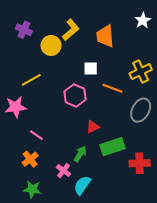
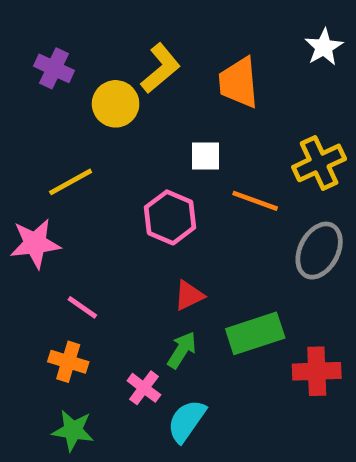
red triangle: (93, 127) -> (189, 296), moved
orange cross: (30, 159) -> (68, 362), turned -35

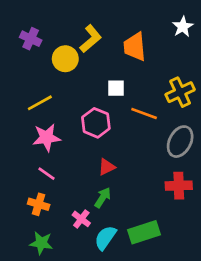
pink star: (35, 243) -> (47, 138), moved
green rectangle: (255, 333) -> (144, 232), moved
red cross: (317, 371) -> (179, 186), moved

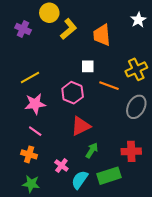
yellow circle: (65, 59) -> (49, 13), moved
red triangle: (107, 167) -> (81, 126), size x1.5
red cross: (179, 186) -> (131, 151), moved
green arrow: (103, 198) -> (92, 150), moved

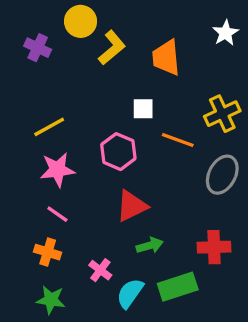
green arrow: (92, 150) -> (150, 245), turned 42

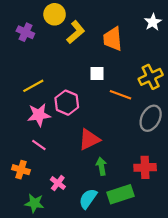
pink hexagon: (118, 152) -> (67, 103), moved
green arrow: (150, 245) -> (101, 166), turned -84
orange cross: (48, 252) -> (21, 170), moved
pink cross: (100, 270) -> (58, 183), moved

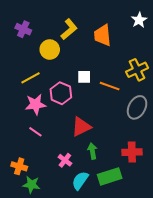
yellow circle: (55, 14) -> (50, 50), moved
white square: (97, 74) -> (84, 77), moved
orange cross: (21, 170) -> (19, 166), moved
pink cross: (58, 183) -> (65, 160), moved

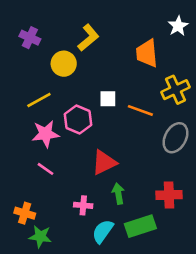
orange trapezoid: (103, 35) -> (147, 53), moved
pink cross: (65, 160) -> (83, 205), turned -32

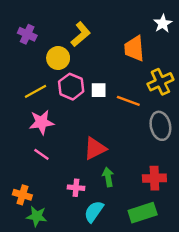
pink hexagon: (78, 120) -> (71, 87), moved
gray ellipse: (175, 138) -> (160, 126), turned -40
green rectangle: (140, 226) -> (143, 213), moved

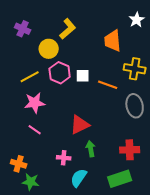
yellow cross: (160, 82) -> (135, 69), turned 35

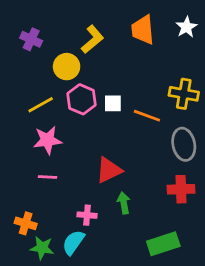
orange trapezoid: (113, 41) -> (143, 30), moved
pink line: (35, 130) -> (47, 177), turned -32
red cross: (130, 150) -> (181, 189), moved
cyan semicircle: (79, 178) -> (73, 242), moved

